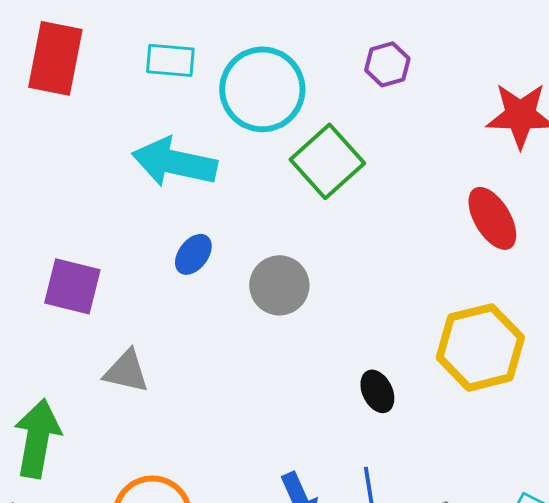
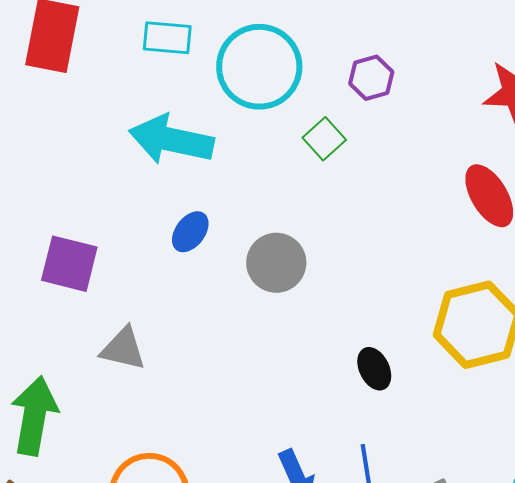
purple hexagon: (387, 64) -> (371, 78), moved
green square: (327, 161) -> (324, 139), size x0.6

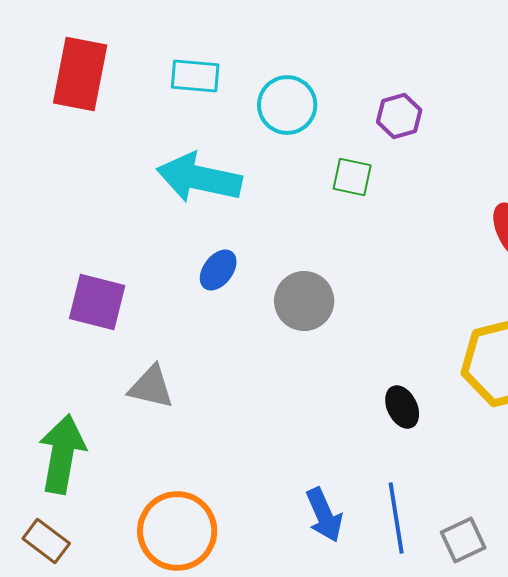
cyan circle: (259, 67) -> (287, 105), size x0.7
green square: (324, 139) -> (352, 177), turned -36

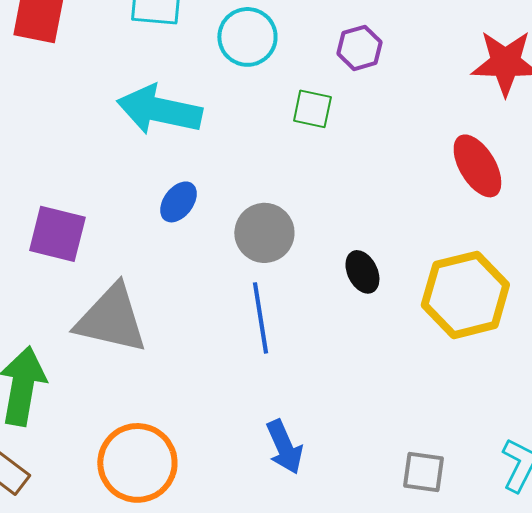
gray triangle: (151, 387) -> (111, 319), size x1.6
black ellipse: (402, 407) -> (362, 272), moved
blue line: (396, 518) -> (260, 318), moved
gray square: (463, 540) -> (423, 472), turned 33

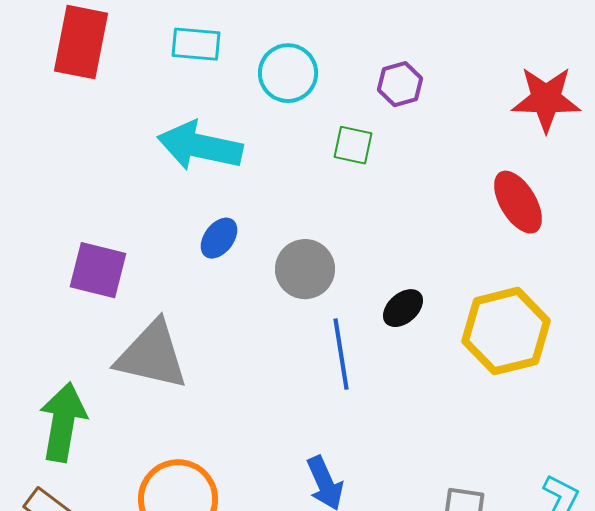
black ellipse: (362, 272) -> (403, 308), turned 75
blue line: (260, 318) -> (341, 354), moved

